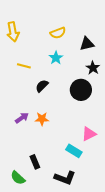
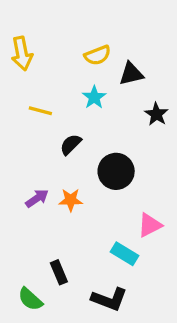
black triangle: (87, 44) -> (131, 74), moved
black circle: (81, 90) -> (116, 171), moved

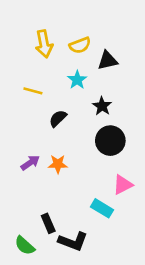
yellow arrow: (22, 54) -> (44, 44), moved
black star: (156, 114) -> (102, 106), moved
black circle: (116, 171) -> (110, 141), moved
black L-shape: (109, 299) -> (73, 241), moved

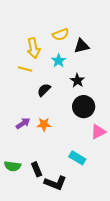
yellow arrow: (44, 44) -> (33, 48), moved
pink triangle: (123, 185) -> (98, 132), moved
green semicircle: (25, 246) -> (13, 166), moved, turned -35

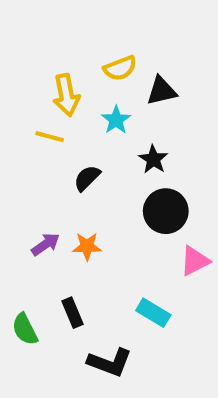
green semicircle: (13, 166) -> (25, 329), turned 56
black rectangle: (37, 169) -> (72, 313), moved

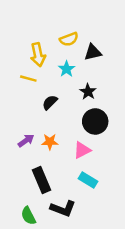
pink triangle: (195, 261) -> (82, 150), moved
black rectangle: (72, 313) -> (41, 180), size x1.5
green semicircle: (25, 329) -> (28, 216), moved

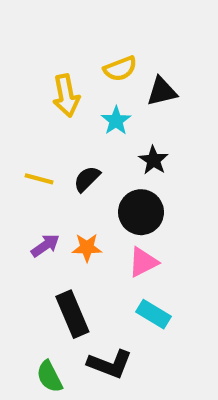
yellow line: (28, 79) -> (39, 179), moved
black circle: (95, 121) -> (141, 212), moved

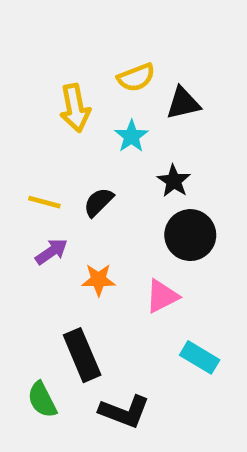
black circle: (141, 212) -> (190, 235), moved
purple arrow: (45, 245) -> (51, 252), moved
cyan rectangle: (153, 314) -> (200, 357), moved
green semicircle: (49, 377) -> (42, 400), moved

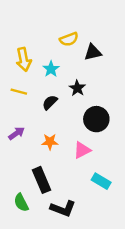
yellow arrow: (75, 108) -> (24, 59), moved
cyan star: (131, 136) -> (51, 69), moved
black star: (174, 181) -> (77, 88), moved
yellow line: (44, 202) -> (19, 92), moved
purple arrow: (51, 252) -> (16, 133), moved

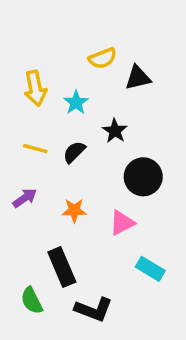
yellow line: (19, 92) -> (35, 149), moved

